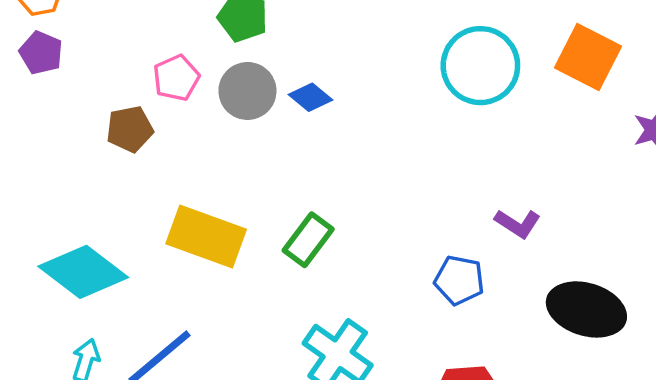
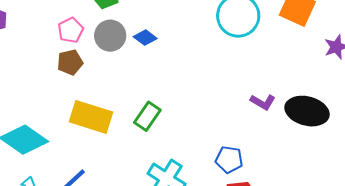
brown pentagon: (130, 129) -> (70, 62), moved
blue pentagon: (459, 280) -> (229, 160), moved
black ellipse: (586, 309) -> (307, 111), moved

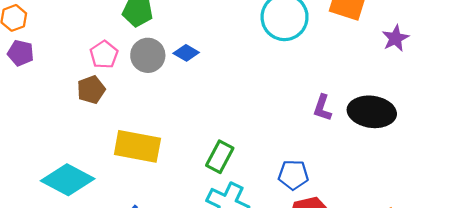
brown pentagon: (70, 62) -> (91, 90), moved
purple L-shape: (263, 102) -> (322, 108), turned 85
green rectangle: (147, 116) -> (220, 157), moved

